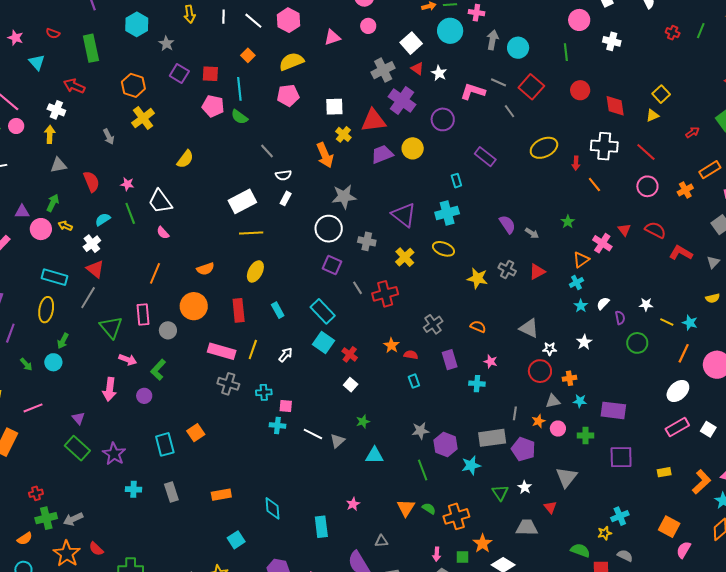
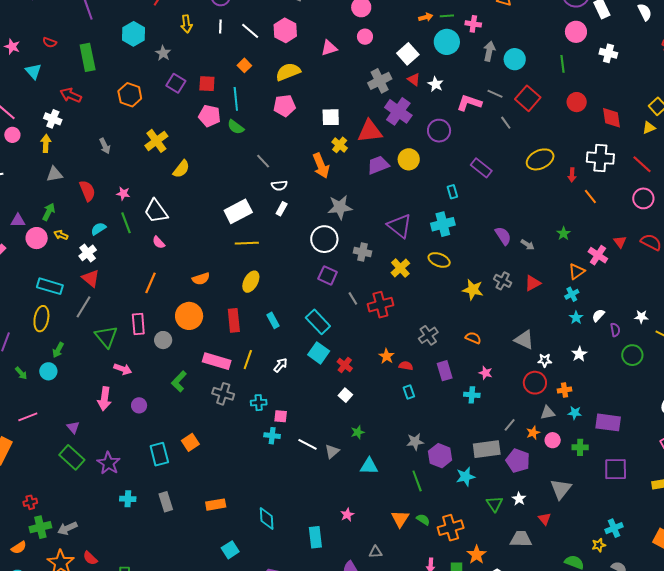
yellow cross: (143, 118) -> (156, 141), moved
green L-shape: (158, 370) -> (179, 381), moved
gray line: (515, 413) -> (510, 425), turned 32

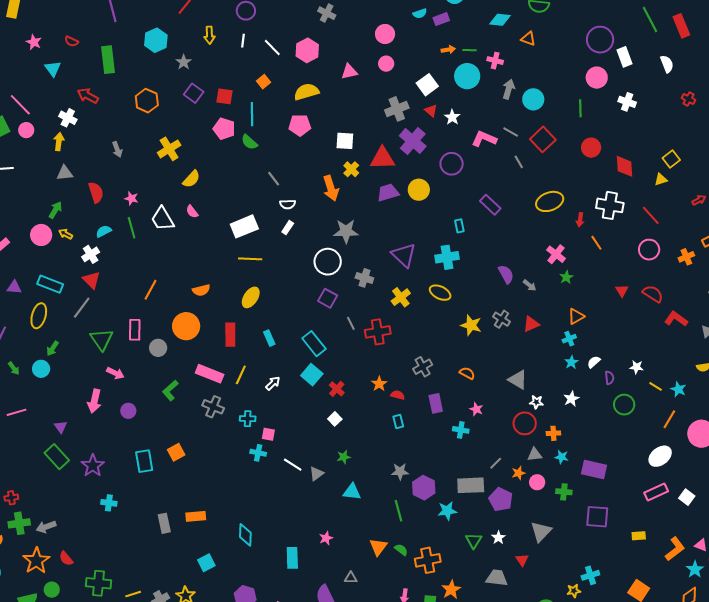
purple triangle: (18, 221) -> (14, 287), moved
pink semicircle: (159, 242) -> (192, 212), moved
pink cross: (598, 255) -> (556, 254), moved
gray rectangle: (166, 502) -> (164, 523), moved

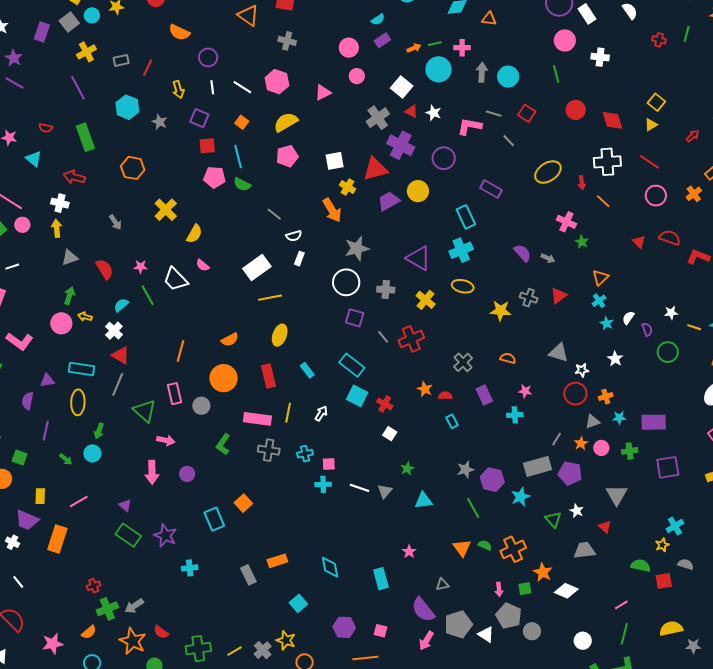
purple rectangle: (441, 19) -> (382, 40), moved
purple square: (194, 93) -> (199, 118), moved
red square: (543, 139) -> (527, 113), size x0.7
cyan rectangle: (459, 226) -> (466, 217), size x1.6

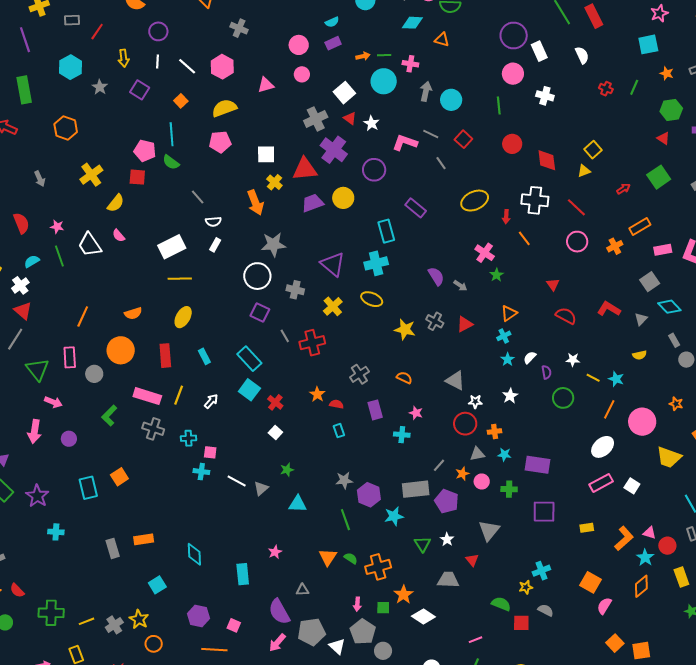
red square: (207, 146) -> (137, 177), moved
red semicircle: (670, 238) -> (566, 316), moved

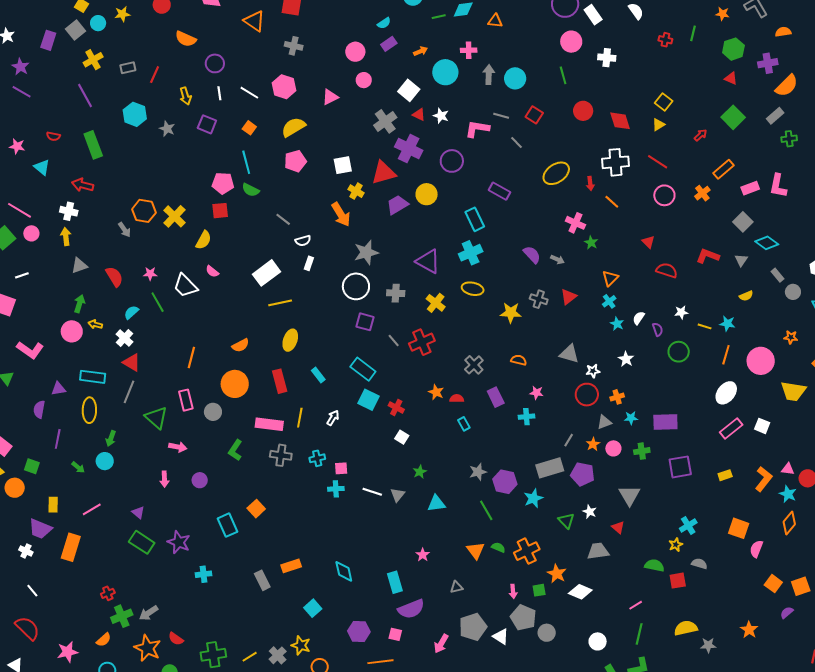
green line: (384, 55) -> (439, 17), moved
orange hexagon: (66, 128) -> (144, 211), moved
pink arrow: (34, 431) -> (164, 479), size x0.7
purple semicircle: (279, 612) -> (411, 609), moved, turned -72

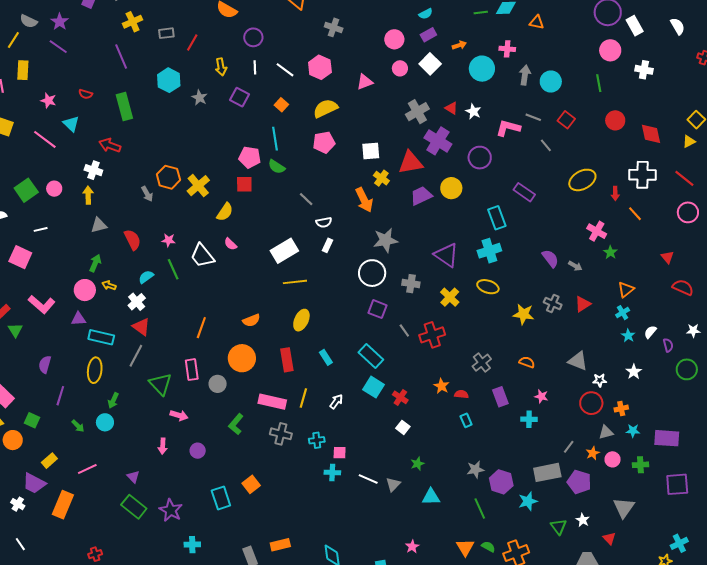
white square: (409, 90) -> (430, 64), moved
pink line: (19, 210) -> (45, 139), moved
purple triangle: (58, 389) -> (78, 319), moved
yellow rectangle: (53, 505) -> (49, 461), turned 42

